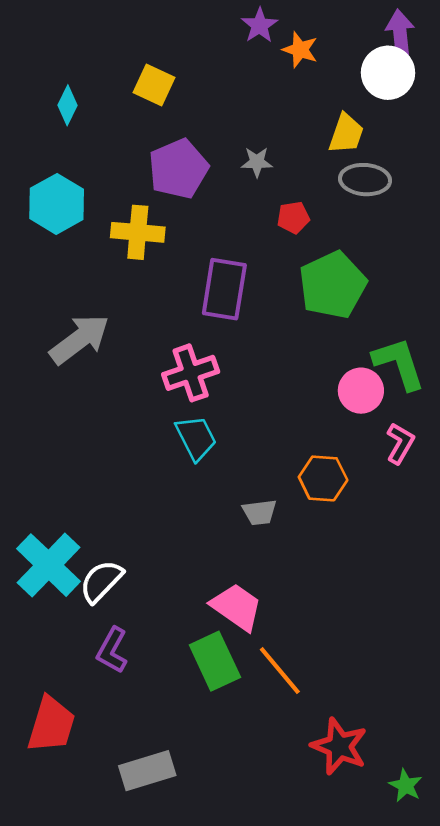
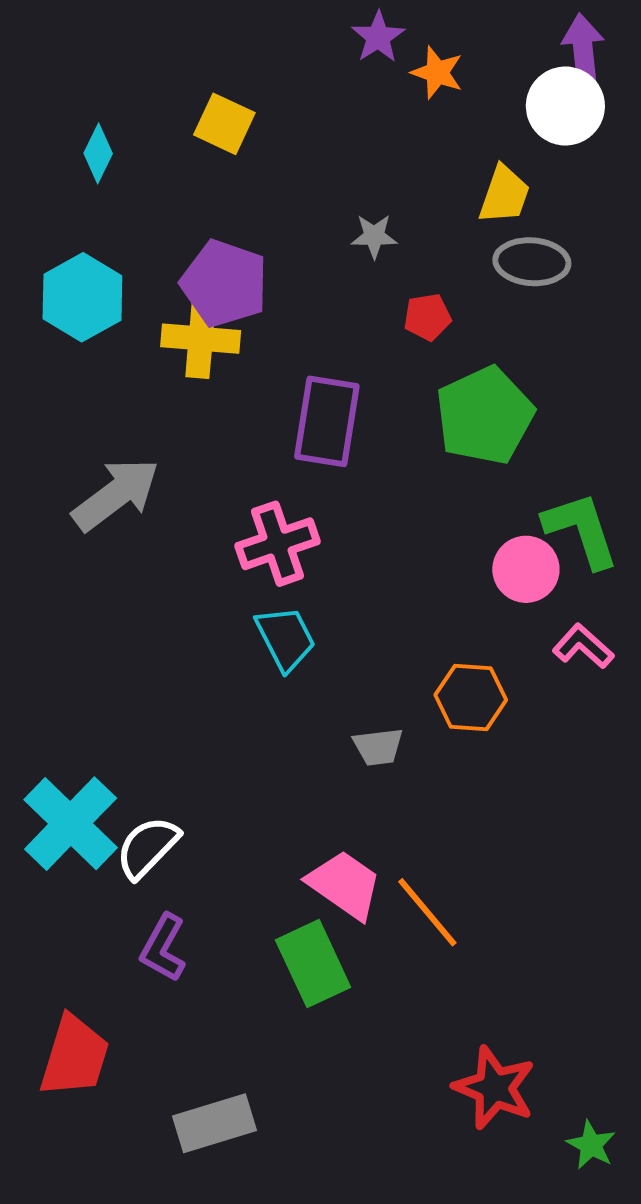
purple pentagon: (178, 169) -> (224, 283), moved, turned -30
pink L-shape: (400, 443) -> (583, 646), turned -78
orange line: (280, 671) -> (427, 912), moved

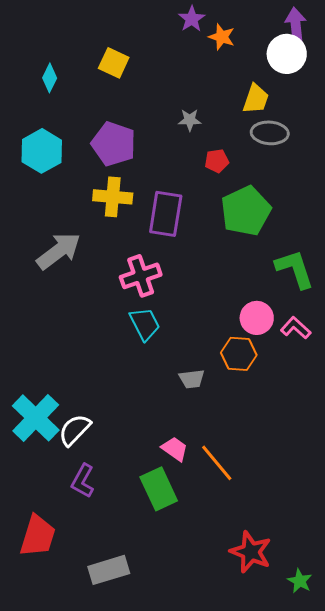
yellow cross: (201, 339) -> (113, 197), moved
pink circle: (526, 569) -> (257, 318), moved
pink trapezoid: (345, 885) -> (175, 449), size x0.7

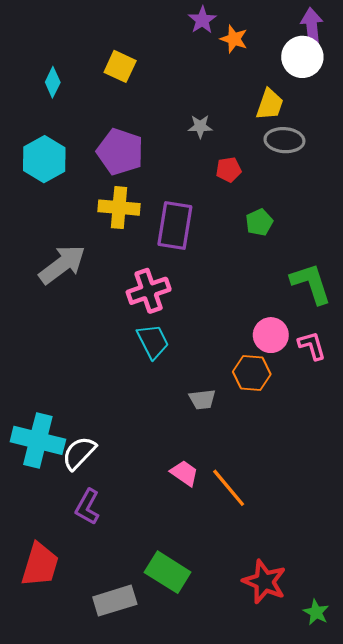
green pentagon: (246, 211) -> (259, 222), size x0.5
pink L-shape: (296, 328) -> (312, 346), turned 32
cyan cross: (36, 418) -> (38, 440), turned -30
green rectangle: (159, 489) -> (168, 572), moved, turned -33

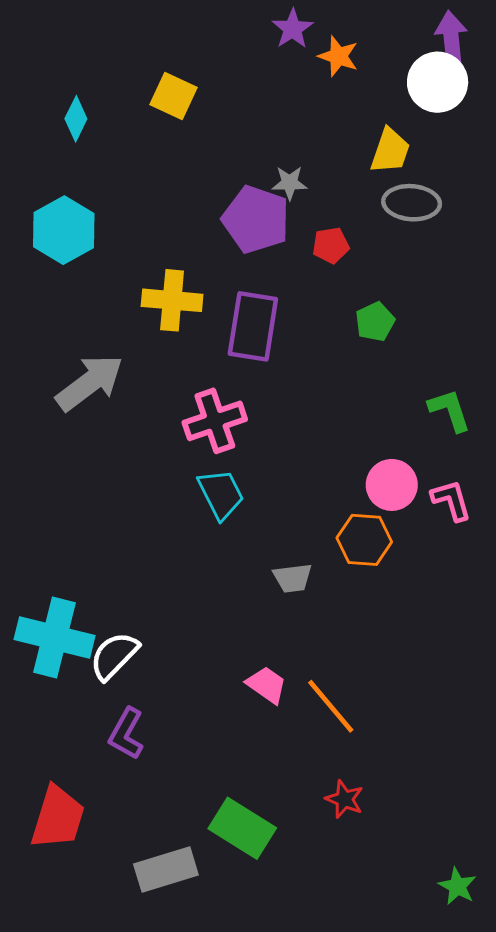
purple pentagon: (120, 152) -> (256, 219), moved
green L-shape: (311, 283) -> (450, 410), size x0.7
red star: (264, 582) -> (344, 799), moved, size x0.6

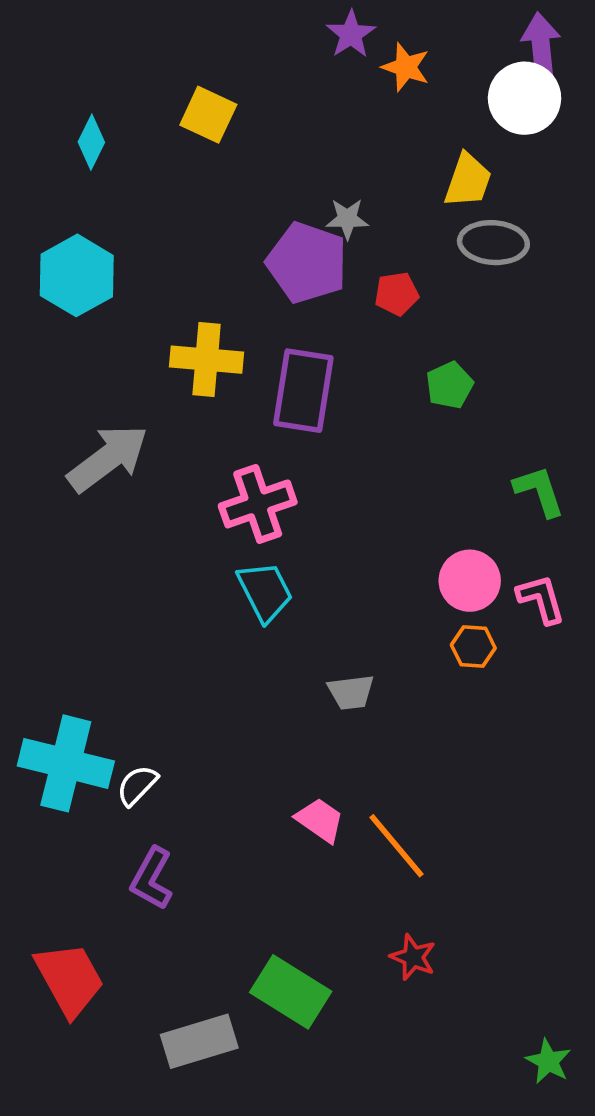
orange hexagon: (364, 540) -> (473, 646), moved, size x0.7
white semicircle: (114, 656) -> (137, 785), size x0.7
red trapezoid: (58, 818) -> (69, 979), turned -46

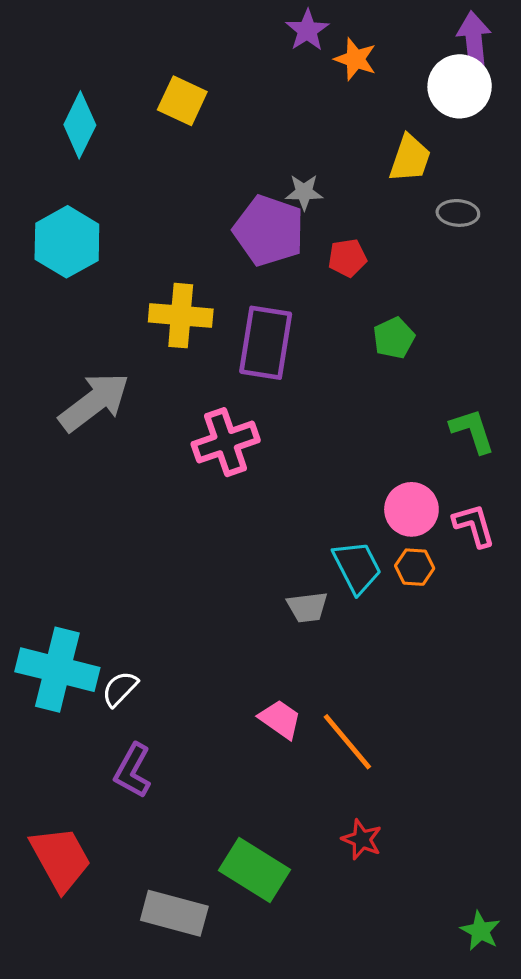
cyan diamond: (91, 142) -> (80, 125), size x1.4
gray ellipse: (493, 243) -> (458, 213), moved, size x0.7
cyan trapezoid: (265, 592) -> (357, 567), moved
gray rectangle: (199, 1041) -> (174, 913), turned 32

